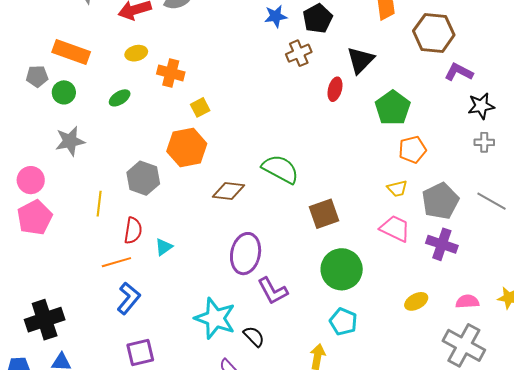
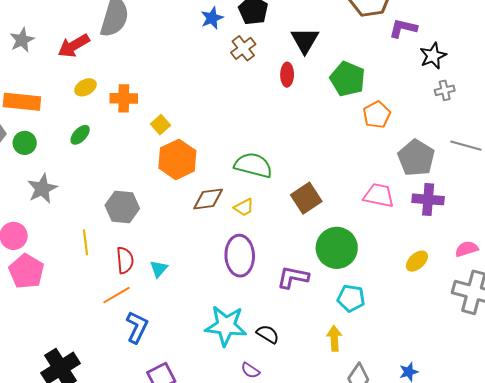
orange hexagon: (187, 148) -> (177, 159), moved
yellow trapezoid: (397, 189) -> (244, 207), moved
purple L-shape: (273, 291) -> (293, 277), moved, turned 144

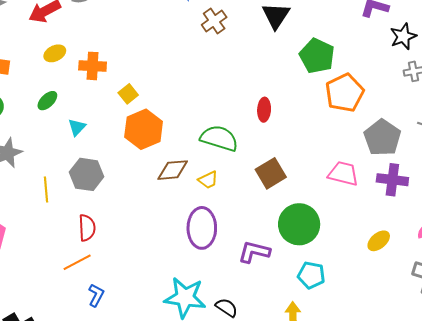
red ellipse: (287, 75) -> (264, 110), moved
orange pentagon: (377, 115) -> (345, 93), size x1.4
yellow line: (86, 242) -> (46, 189), moved
cyan triangle: (159, 269) -> (77, 127), moved
blue L-shape: (137, 327) -> (96, 295), size x0.7

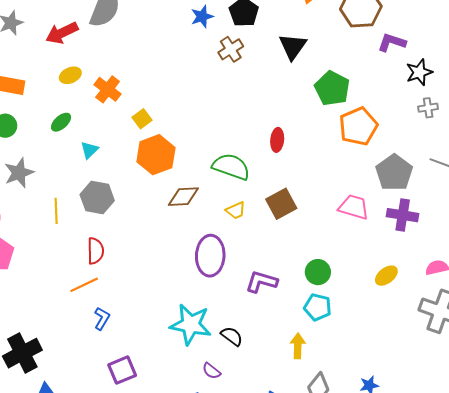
orange cross: (93, 66) -> (108, 89), turned 32
yellow trapezoid: (208, 180) -> (236, 210), moved
green circle: (299, 224) -> (318, 272), moved, size x0.6

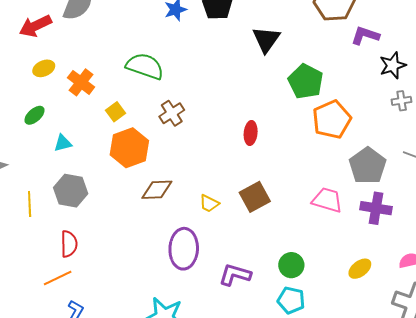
brown cross: (231, 49) -> (172, 113), moved
cyan triangle: (89, 150) -> (63, 143), turned 30
green semicircle: (231, 167) -> (145, 66), moved
yellow trapezoid: (236, 210) -> (209, 204), turned 50

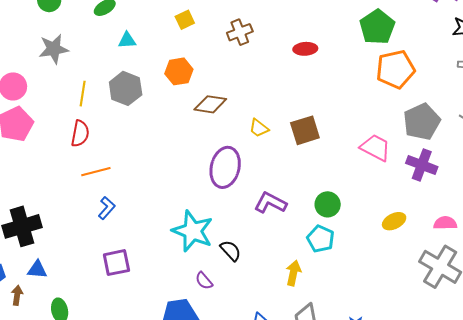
red ellipse: (251, 133) -> (305, 49), moved, turned 70
orange hexagon: (129, 148) -> (179, 71), moved, size x0.7
red semicircle: (69, 244) -> (80, 134), moved

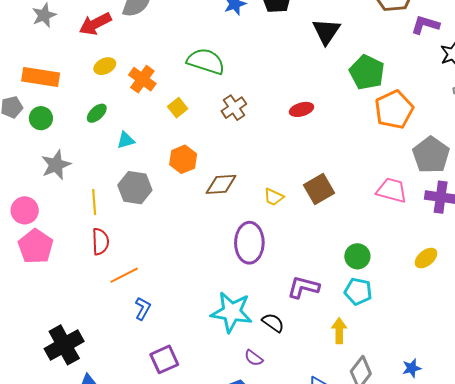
purple L-shape: (270, 203) -> (303, 287), moved

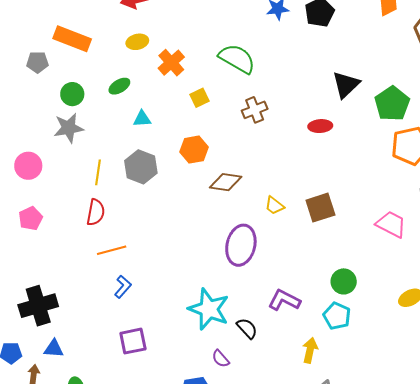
black triangle: (326, 31) -> (346, 85), moved
green circle: (41, 118) -> (72, 94), moved
pink pentagon: (36, 246) -> (31, 218), moved, size x0.7

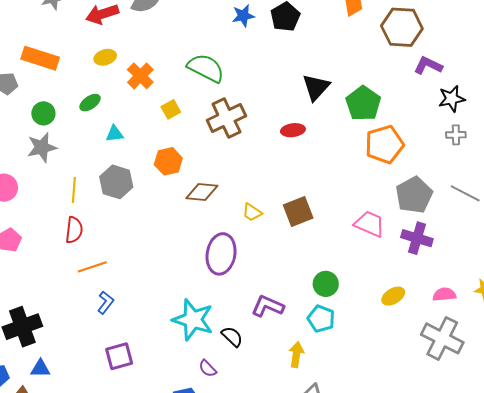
brown cross: (255, 110) -> (226, 118), size x1.5

